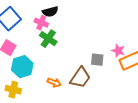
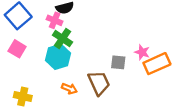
cyan hexagon: (22, 67) -> (58, 57), moved
brown trapezoid: (80, 78) -> (99, 83), turned -60

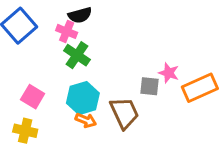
pink square: (17, 49) -> (33, 97), moved
pink star: (142, 52) -> (169, 73), moved
cyan hexagon: (58, 57) -> (83, 98), moved

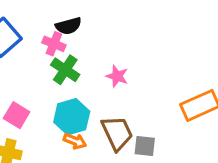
pink star: (169, 73) -> (117, 76), moved
gray square: (149, 86) -> (145, 146), moved

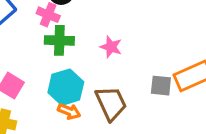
green cross: (65, 70) -> (59, 40), turned -32
gray square: (145, 146) -> (161, 86), moved

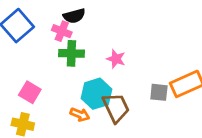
cyan hexagon: (66, 87) -> (96, 94), moved

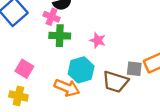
brown trapezoid: (116, 108) -> (115, 82), moved, turned 132
orange arrow: (80, 114) -> (67, 88), size x1.5

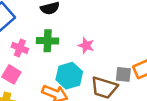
pink cross: (52, 17) -> (20, 48), moved

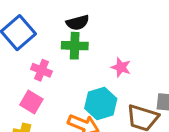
green cross: (48, 41) -> (75, 46), moved

